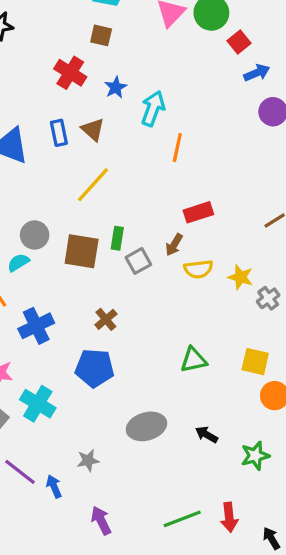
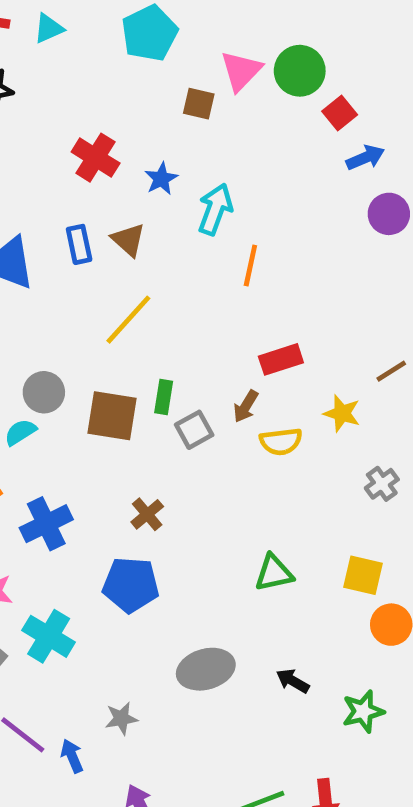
brown square: (101, 35) -> (199, 104), moved
yellow star: (241, 277) -> (342, 413), moved

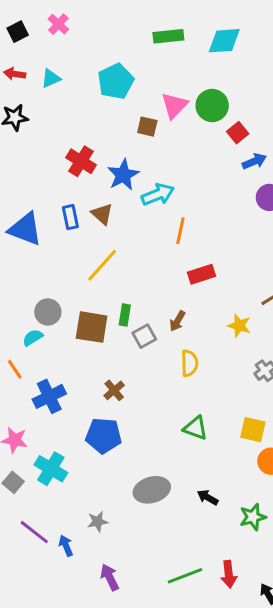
blue star: (161, 179) -> (123, 175), size x1.5
cyan arrow: (215, 209) -> (158, 194), turned 48
red rectangle: (281, 359) -> (202, 274), moved
yellow semicircle: (281, 442) -> (189, 363), moved, turned -84
green triangle: (274, 573) -> (196, 428), turned 32

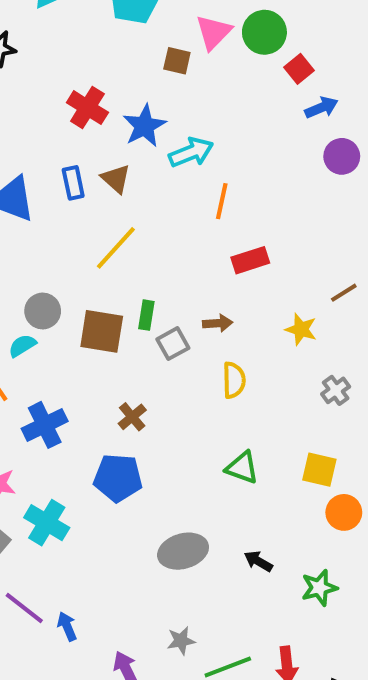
brown arrow: (177, 321) -> (218, 323), turned -125
gray star: (98, 521) -> (181, 641), moved

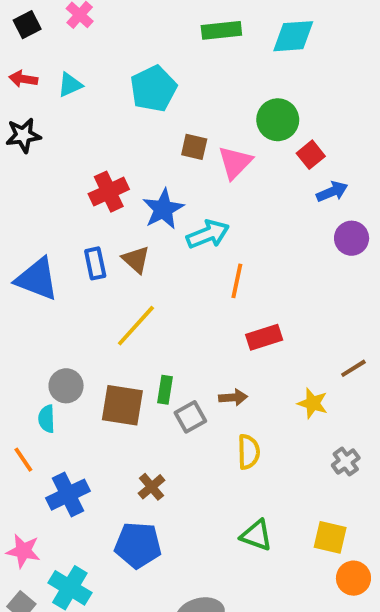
pink triangle: (214, 32) -> (235, 162), moved
red cross: (87, 108) -> (109, 192), turned 33
cyan semicircle: (22, 346) -> (47, 419), turned -60

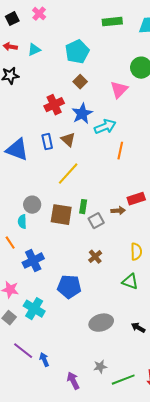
brown square: (194, 147) -> (80, 82), moved, turned 32
red rectangle: (264, 337) -> (136, 199), moved
yellow semicircle: (249, 452) -> (136, 252), moved
brown cross: (151, 487) -> (95, 257), moved

